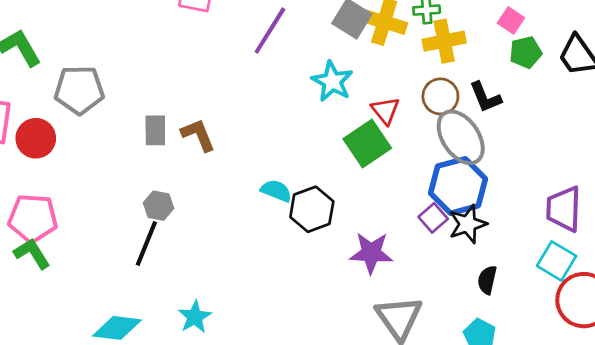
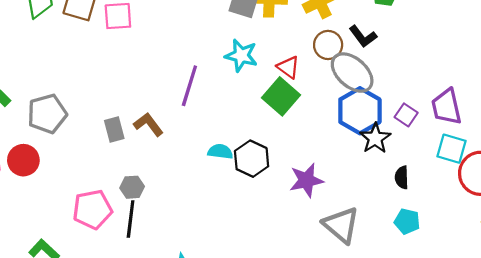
purple line: (270, 31) -> (189, 86), moved
pink pentagon: (33, 218) -> (92, 209), moved
purple square: (433, 218) -> (406, 115), moved

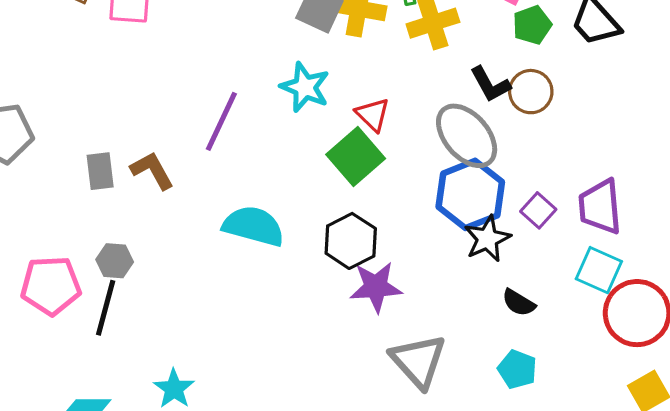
brown circle: (328, 45) -> (531, 92), moved
cyan semicircle: (220, 152) -> (253, 226), size x1.6
black hexagon: (252, 159) -> (351, 241), moved
black semicircle: (402, 177) -> (519, 303), turned -65

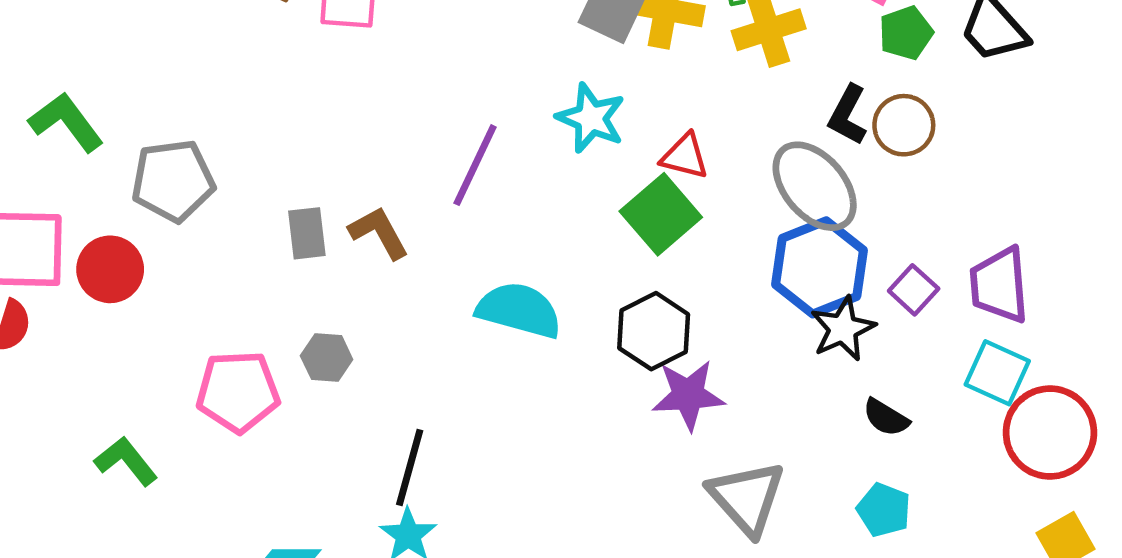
black L-shape: (490, 84) -> (848, 115), turned 57
red triangle: (373, 115) -> (685, 156), turned -30
black line: (106, 308) -> (410, 468), moved

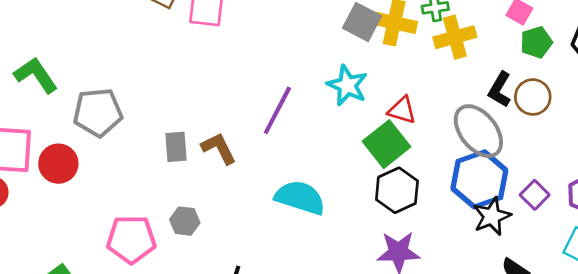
black hexagon: (654, 331) -> (397, 190), moved

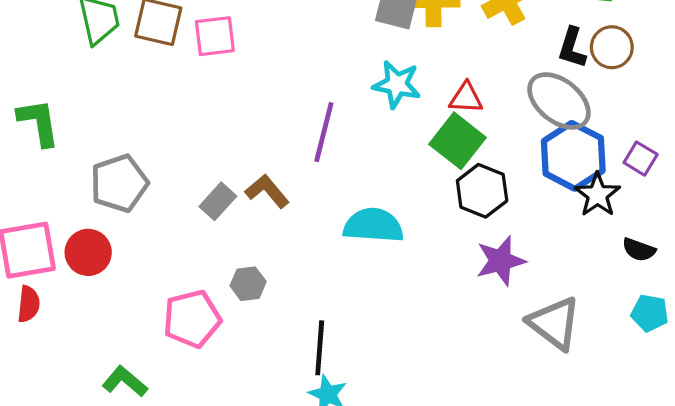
green L-shape: (36, 75) -> (39, 122), moved, turned 39
gray rectangle: (176, 147) -> (218, 201), turned 60

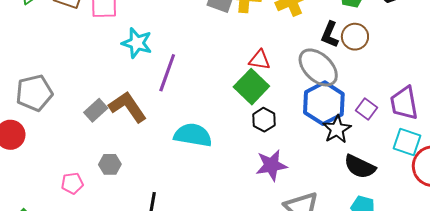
cyan star: (397, 84) -> (137, 43), moved
brown L-shape: (267, 191) -> (128, 107), size x1.4
black hexagon: (482, 191) -> (264, 120), size x0.7
black semicircle: (639, 250) -> (360, 167), size x1.5
pink pentagon: (192, 319) -> (72, 183), size x0.6

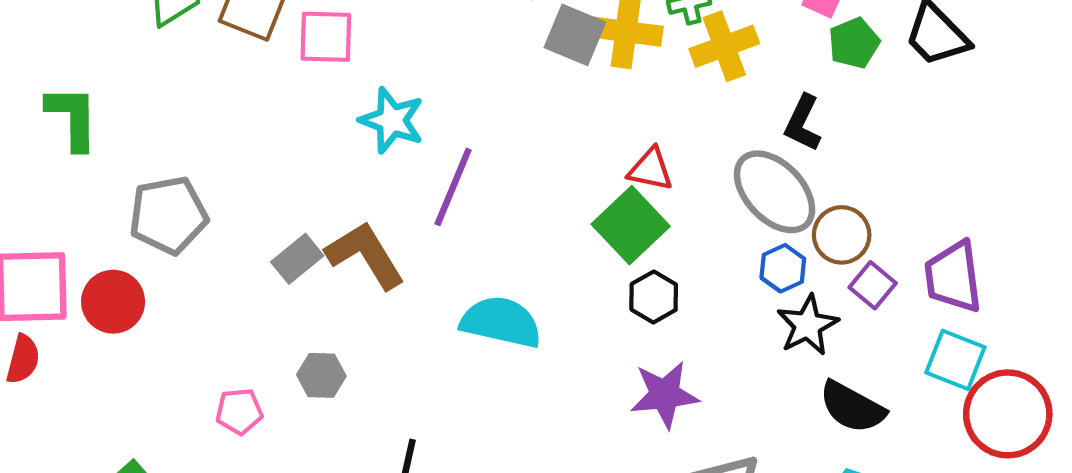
brown circle: (355, 37) -> (842, 235), moved
blue hexagon: (324, 103) -> (783, 268), size x0.5

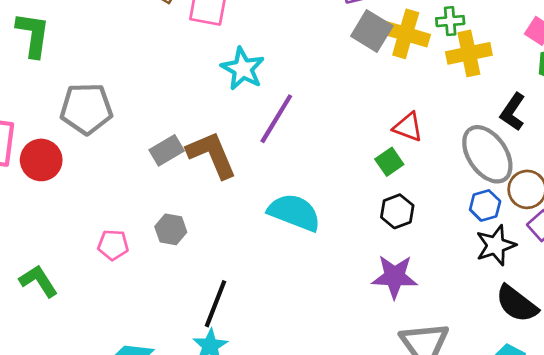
green square: (631, 225) -> (389, 162), size x0.6

